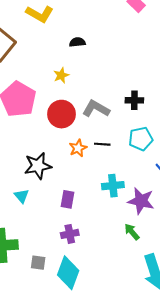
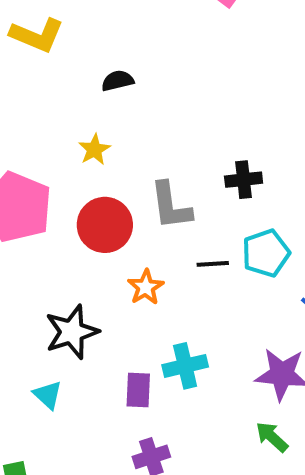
gray L-shape: (96, 109) -> (171, 206), turned -120
black line: (102, 144) -> (213, 264), moved
cyan cross: (113, 186) -> (185, 366), moved

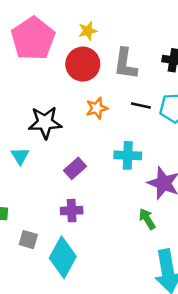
yellow star: (94, 149) -> (88, 31), moved
cyan cross: (185, 366) -> (128, 155), moved
purple rectangle: (138, 390) -> (75, 168), turned 30

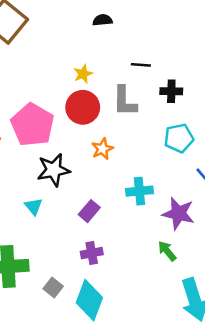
pink pentagon: (33, 39) -> (32, 125), moved
black line: (141, 106) -> (141, 65), moved
gray square: (28, 240) -> (53, 288), turned 30

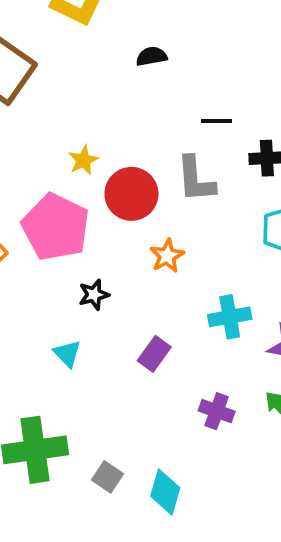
yellow star: (83, 74) -> (83, 160), moved
black star: (54, 170) -> (94, 295), size x0.6
purple cross: (92, 253) -> (217, 411), moved, turned 35
cyan diamond: (89, 300) -> (165, 492), size x0.7

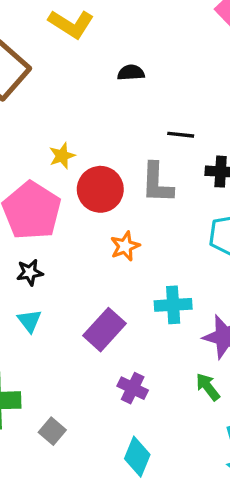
black star: (94, 295) -> (30, 272), moved
purple rectangle: (154, 354) -> (105, 330), size x1.4
purple cross: (217, 411) -> (133, 388), moved
cyan diamond: (165, 492) -> (137, 457), moved

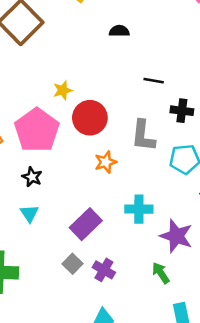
gray L-shape: (157, 183) -> (143, 136), moved
black star: (30, 272) -> (32, 177), turned 30
gray square: (52, 431) -> (73, 264), moved

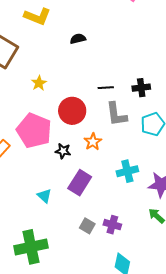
black line: (154, 81) -> (106, 88), moved
yellow star: (63, 90) -> (39, 83), moved
black star: (32, 177) -> (63, 151), moved
purple rectangle: (86, 224) -> (80, 183), moved

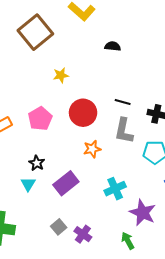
pink pentagon: (34, 131) -> (40, 119), size x0.7
black star: (63, 151) -> (37, 163), moved
cyan cross: (127, 171) -> (115, 189), turned -30

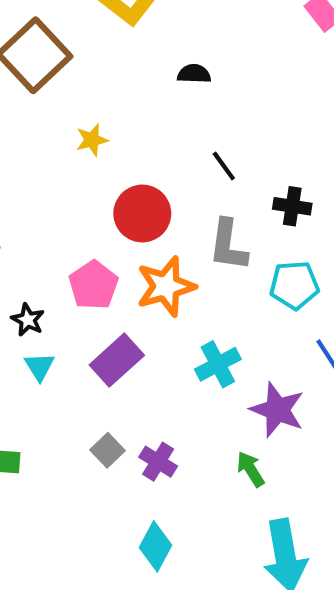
black line: (123, 102) -> (224, 166), moved, turned 42
pink pentagon: (40, 119) -> (93, 285), moved
orange star: (92, 149) -> (166, 286), size x1.6
black star: (37, 163) -> (28, 320), moved

